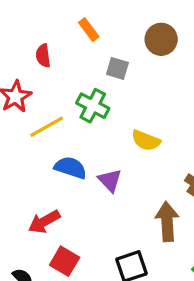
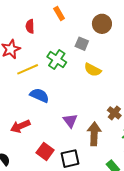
gray square: (117, 68) -> (82, 44), moved
yellow semicircle: (146, 140) -> (93, 70), moved
purple triangle: (110, 180) -> (70, 121), moved
red square: (65, 261) -> (45, 151), moved

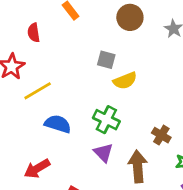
gray square: (82, 44) -> (106, 60), moved
green cross: (57, 59) -> (106, 120), moved
yellow semicircle: (93, 70) -> (125, 81), turned -42

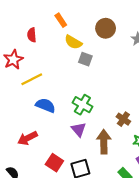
yellow semicircle: (125, 81) -> (73, 42), moved, turned 48

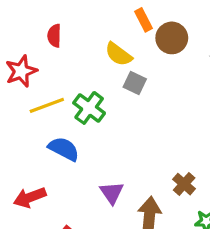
orange rectangle: (61, 20) -> (143, 20), moved
green cross: (82, 105) -> (89, 108), moved

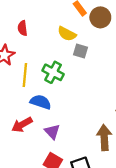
yellow line: (47, 105) -> (25, 75), turned -55
purple triangle: (112, 193) -> (52, 132), moved
red arrow: (30, 197) -> (22, 125), moved

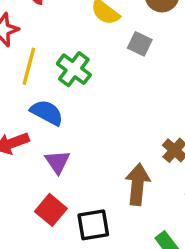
gray square: (81, 51) -> (140, 44), moved

